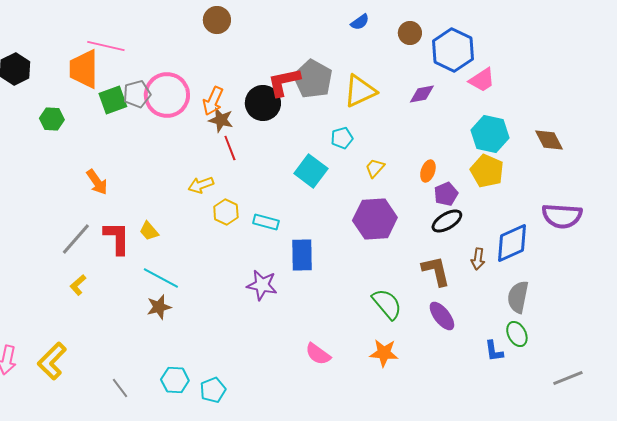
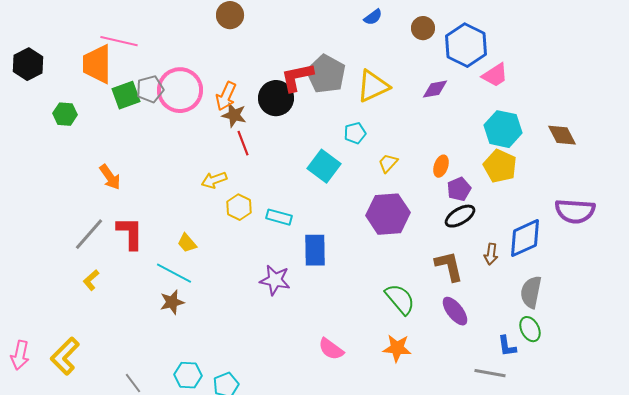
yellow trapezoid: (149, 231) -> (187, 243), moved
gray line: (568, 378) -> (490, 373), moved, turned 32

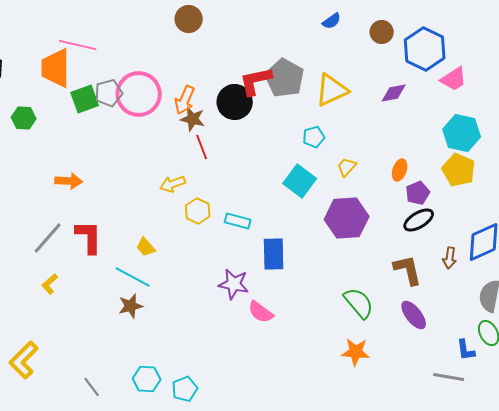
cyan square: (324, 166) -> (300, 181), moved
orange arrow: (110, 177) -> (69, 181), turned -52
pink semicircle: (331, 349) -> (261, 312), moved

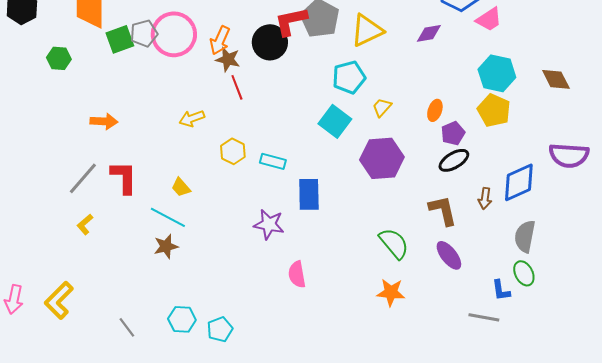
cyan pentagon: (314, 137) -> (349, 77), size x1.5
yellow arrow: (173, 184) -> (192, 118), moved
pink semicircle: (261, 312) -> (297, 274), moved, turned 44

